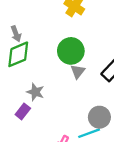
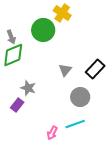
green circle: (71, 51) -> (43, 30), moved
gray circle: (99, 117) -> (80, 97), moved

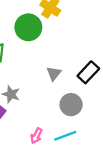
pink arrow: (52, 133) -> (36, 136), moved

